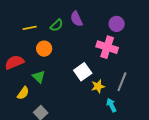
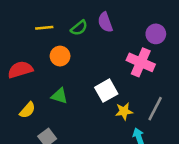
green triangle: (39, 77) -> (59, 96), moved, turned -32

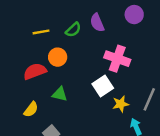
purple circle: (156, 34) -> (134, 15), moved
pink cross: (141, 62) -> (117, 59), moved
red semicircle: (20, 70) -> (35, 71), moved

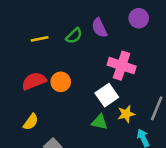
orange circle: (58, 57) -> (61, 82), moved
green triangle: (60, 94) -> (100, 122), moved

